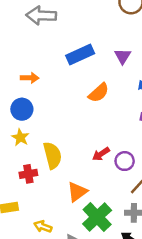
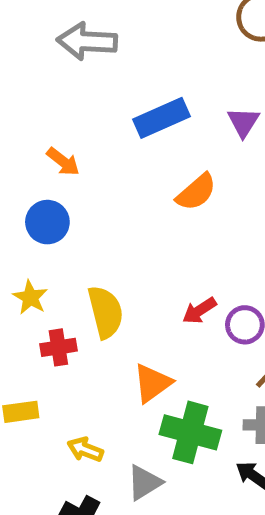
orange arrow: (30, 78) -> (63, 162), turned 36
yellow star: (20, 137) -> (30, 297), moved
green cross: (97, 217) -> (190, 432), turned -32

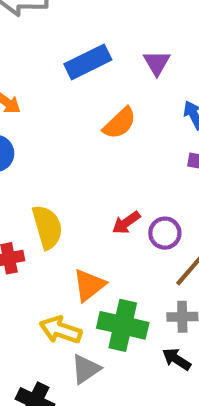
yellow arrow: (85, 449) -> (61, 330), moved, size x1.4

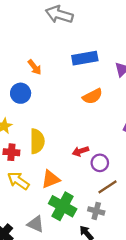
yellow arrow: (61, 330) -> (18, 181), moved
gray triangle: (86, 369) -> (36, 224), turned 42

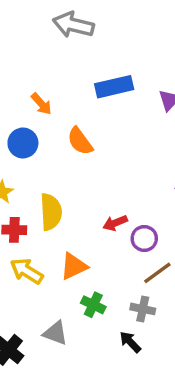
orange semicircle: (92, 96) -> (80, 141), moved, turned 84
green cross: (63, 206) -> (93, 305), size x0.6

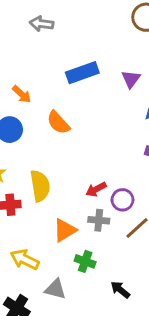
gray arrow: (73, 25) -> (41, 24), size x0.7
yellow arrow: (27, 271) -> (25, 259), moved
gray cross: (143, 309) -> (99, 220), moved

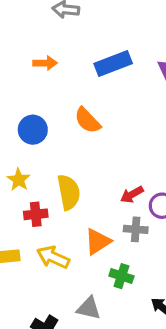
orange arrow: (22, 94) -> (45, 63), moved, turned -42
yellow arrow: (25, 259) -> (53, 257), moved

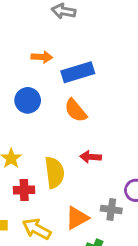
blue rectangle: (113, 64) -> (78, 72), moved
blue circle: (33, 130) -> (28, 100), moved
red arrow: (132, 195) -> (91, 157), moved, turned 30

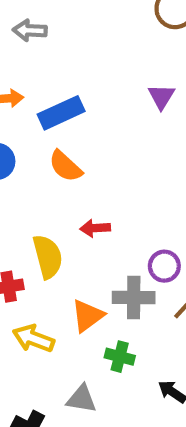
gray cross: (111, 210) -> (134, 298), size x1.4

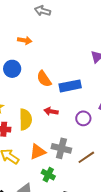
blue rectangle: (61, 113) -> (70, 86), moved
purple circle: (164, 266) -> (83, 118), moved

